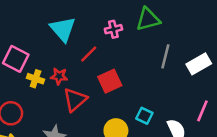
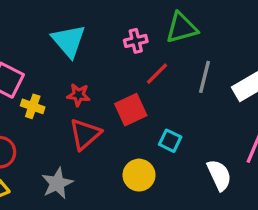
red line: (89, 54) -> (157, 74), moved
red star: (59, 76) -> (78, 95), moved
cyan square: (144, 116) -> (170, 141), moved

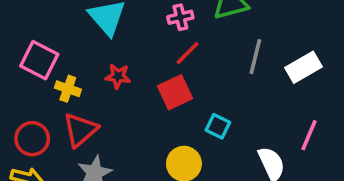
red line: (157, 74) -> (188, 53), moved
red triangle: (85, 134) -> (80, 130), moved

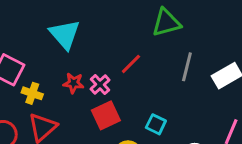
pink cross: (180, 17) -> (100, 85), moved, turned -30
red square: (175, 92) -> (106, 115), moved

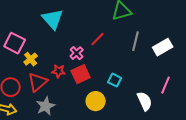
red star: (73, 83) -> (59, 71), moved
yellow cross: (32, 93) -> (31, 59), turned 32

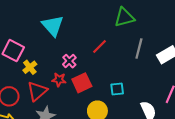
pink cross: (77, 53) -> (69, 61), moved
cyan square: (115, 80) -> (117, 89), turned -32

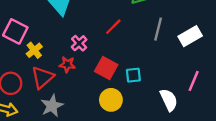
red square: (82, 83) -> (106, 68), moved, turned -36

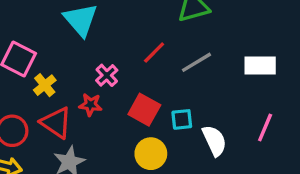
gray line: (158, 29) -> (196, 62), moved, turned 45
white rectangle: (190, 36) -> (260, 66), turned 30
red triangle: (42, 77) -> (56, 123), turned -45
white semicircle: (169, 100) -> (214, 141), moved

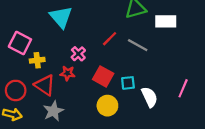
gray line: (196, 62) -> (138, 45), turned 60
white rectangle: (260, 66) -> (166, 21), moved
yellow cross: (45, 85) -> (37, 60), turned 32

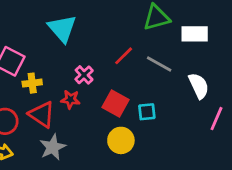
white semicircle: (150, 97) -> (199, 86), moved

